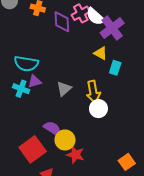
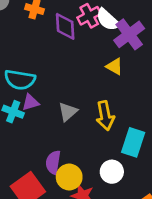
cyan rectangle: (115, 68) -> (133, 142), moved, size x1.5
white circle: (98, 109) -> (112, 172), moved
purple semicircle: (52, 128) -> (53, 162), turned -114

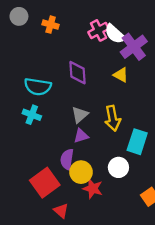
purple diamond: (65, 26) -> (77, 73), moved
purple triangle: (31, 102) -> (81, 136), moved

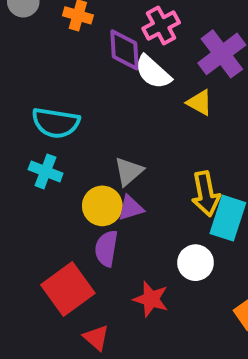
white semicircle: (115, 34) -> (153, 72), moved
purple diamond: (77, 73) -> (125, 50), moved
yellow arrow: (113, 118) -> (206, 194), moved
yellow circle: (81, 172) -> (102, 206), moved

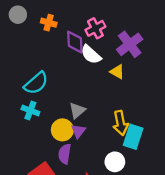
cyan semicircle: (56, 123) -> (36, 83), turned -50
purple triangle: (131, 208) -> (78, 131), turned -35

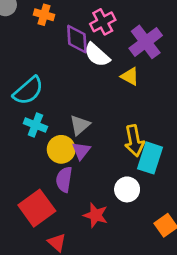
cyan cross: (30, 110) -> (35, 125), moved

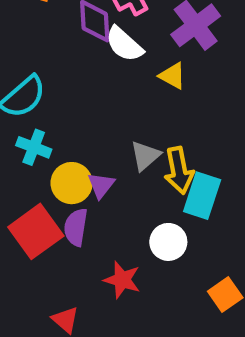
gray triangle: (80, 125) -> (145, 156), moved
red square: (37, 208) -> (36, 231), moved

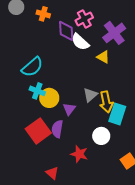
yellow circle: (72, 183) -> (49, 98), moved

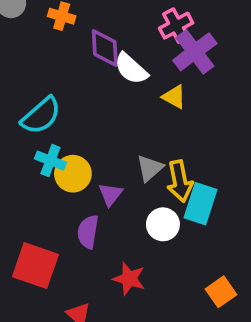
pink cross: (84, 19) -> (176, 26), moved
red square: (38, 131) -> (35, 266), moved, turned -35
white circle: (101, 136) -> (163, 224), moved

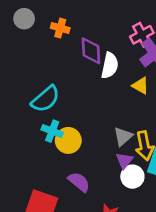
white semicircle: (131, 69) -> (110, 66), turned -120
purple triangle: (110, 194) -> (124, 161), moved
purple semicircle: (88, 232) -> (79, 182), turned 120

